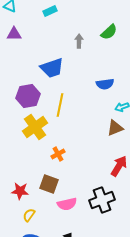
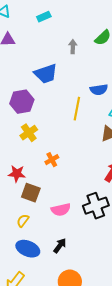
yellow line: (60, 105) -> (77, 109), moved
yellow cross: (35, 127) -> (29, 133), size x0.7
brown square: (49, 184) -> (31, 193), moved
red star: (20, 191) -> (17, 174), moved

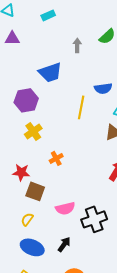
black cross: (96, 206) -> (94, 219), moved

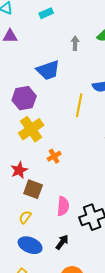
yellow cross: (33, 131) -> (31, 129), size x1.4
red star: (21, 172) -> (19, 170), turned -30
pink semicircle: (65, 208) -> (63, 206), turned -72

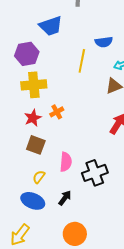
yellow cross: (31, 129) -> (34, 85), turned 30
red star: (19, 170) -> (33, 118), moved
yellow semicircle: (25, 217) -> (39, 177), moved

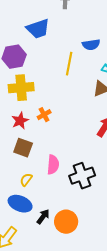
black arrow: (65, 198) -> (43, 217), moved
orange circle: (75, 234) -> (66, 222), moved

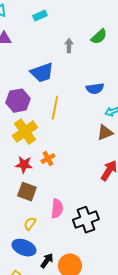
yellow line: (69, 64) -> (55, 108), moved
yellow cross: (21, 88) -> (25, 132), turned -30
red star: (20, 121) -> (24, 165), turned 30

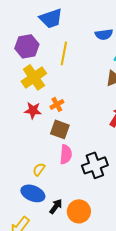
brown square: (27, 192) -> (60, 129), moved

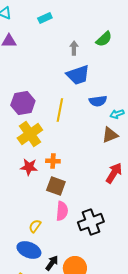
blue trapezoid: (51, 18) -> (78, 75), moved
blue semicircle: (104, 34) -> (98, 101), moved
orange cross: (57, 104) -> (53, 161), turned 32

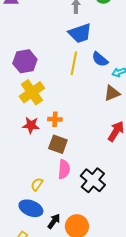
blue semicircle: (98, 101) -> (100, 59), turned 48
yellow line: (60, 110) -> (74, 63), moved
black cross: (91, 222) -> (93, 180), turned -30

